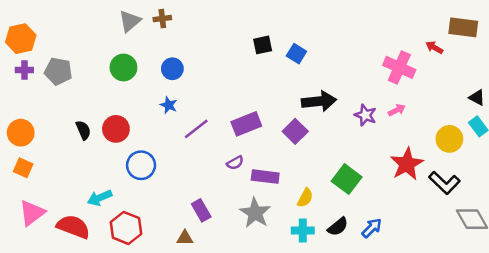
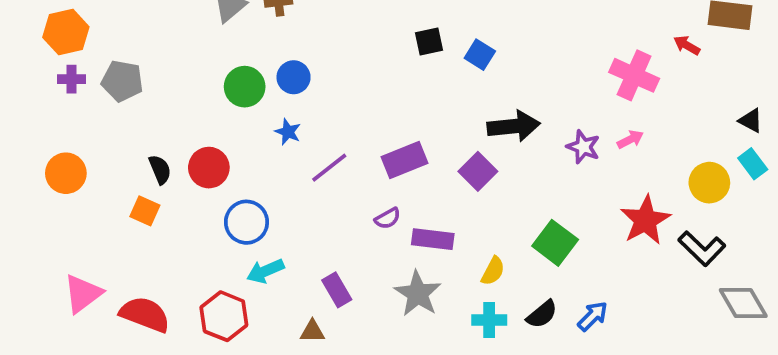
green circle: (123, 67) -> (245, 87), moved
orange square: (23, 168) -> (145, 211), moved
cyan arrow: (100, 198) -> (265, 271), moved

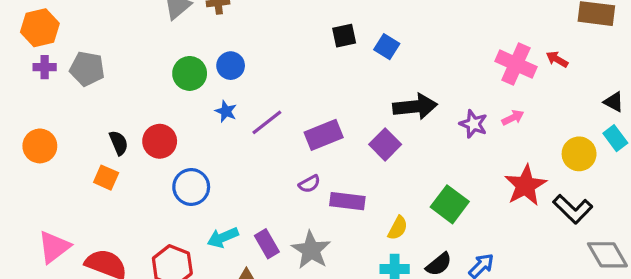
red arrow: (687, 45) -> (557, 59), moved
purple line: (329, 168) -> (267, 122), moved
cyan arrow: (265, 271) -> (223, 237), moved
gray star: (418, 294) -> (311, 250), moved

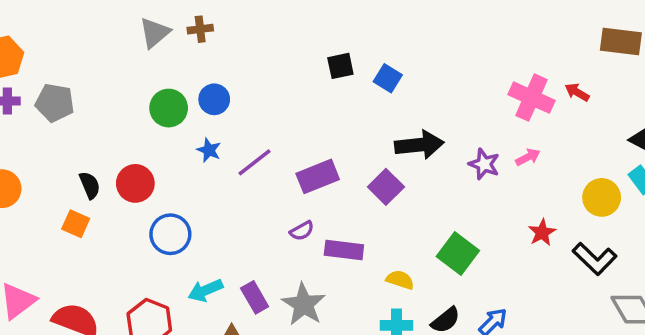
red star: (525, 185) -> (542, 233), size x0.6
yellow semicircle: (398, 228) -> (400, 280), turned -100

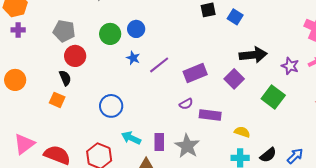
gray pentagon: (55, 103) -> (64, 31), moved
red circle: (135, 183) -> (75, 56), moved
green square: (458, 254) -> (273, 97), moved
cyan arrow: (205, 290) -> (131, 138), turned 48
purple rectangle: (255, 297) -> (159, 142), turned 30

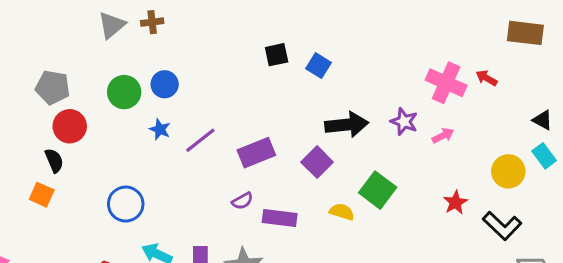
purple star: (290, 66) -> (404, 122), moved
yellow semicircle: (242, 132) -> (342, 212), moved

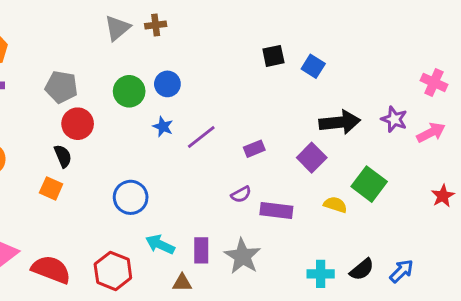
pink cross: (446, 83) -> (434, 82), size x0.7
pink arrow: (443, 136) -> (431, 133), size x1.4
purple rectangle: (256, 153) -> (254, 149), size x0.6

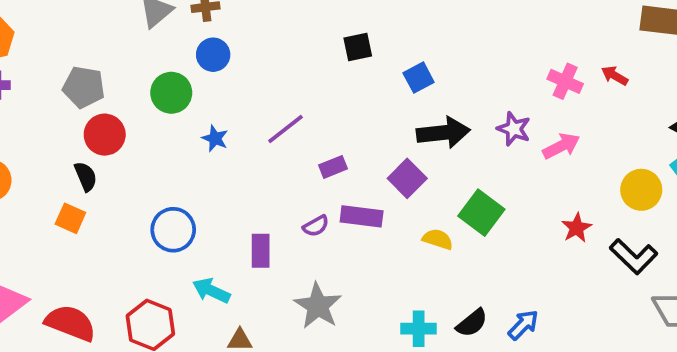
blue square: (313, 66) -> (419, 78), moved, turned 30
blue circle: (167, 84) -> (213, 55), moved
purple line: (201, 137) -> (285, 129), moved
purple rectangle: (276, 211) -> (362, 216), moved
purple rectangle: (201, 250) -> (261, 251), moved

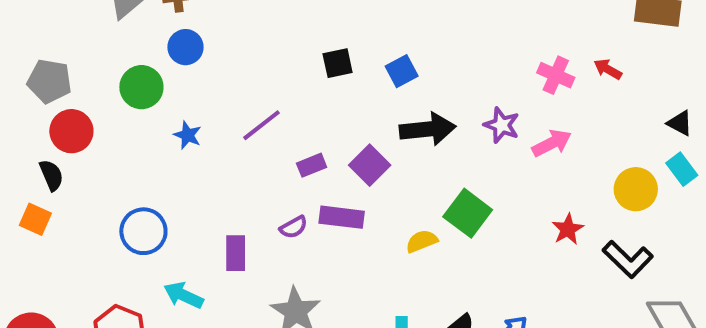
black square: (358, 47) -> (338, 63), moved
purple square: (407, 178) -> (370, 165), moved
yellow semicircle: (438, 239) -> (422, 241), turned -40

